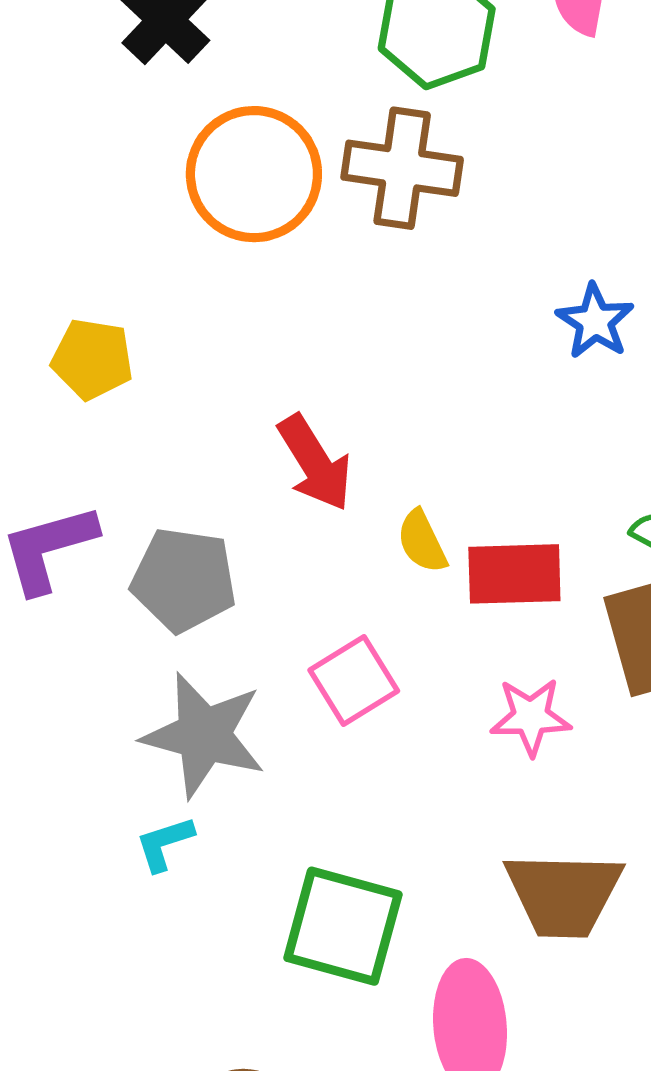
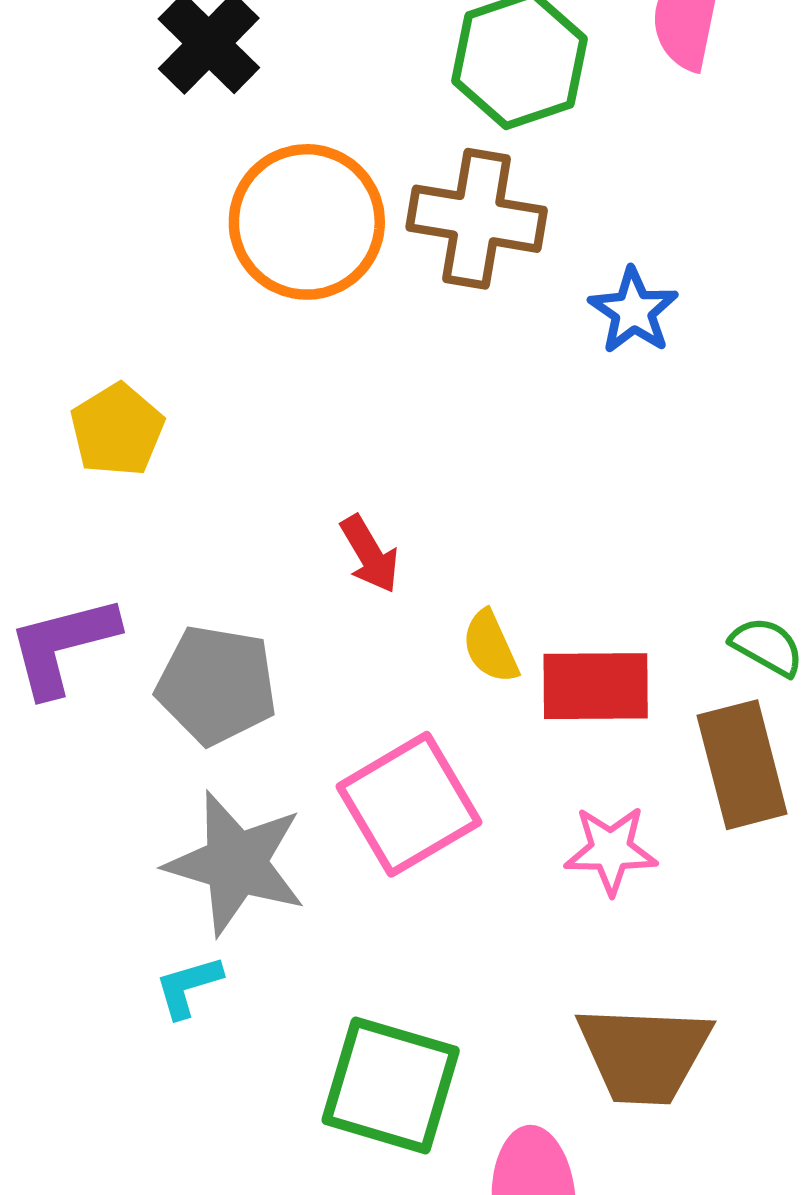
blue star: (595, 321) -> (633, 311), moved
yellow pentagon: (92, 359) -> (117, 430), turned 30
red arrow: (315, 463) -> (370, 554), size x0.7
pink square: (354, 680) -> (409, 804), size x1.4

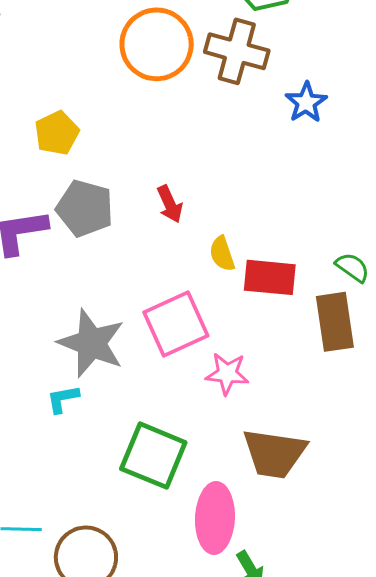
gray pentagon: (217, 685) -> (85, 208), moved
pink star: (611, 850) -> (227, 374), moved

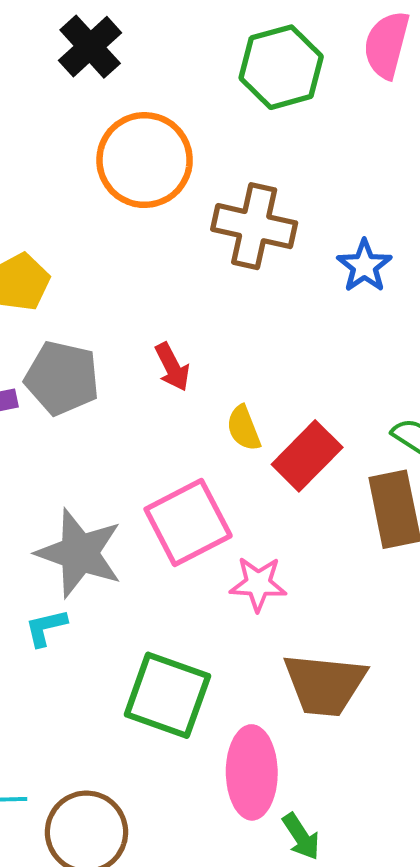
brown cross: (237, 51) -> (254, 226), moved
blue star: (306, 102) -> (364, 266), moved
red rectangle: (270, 277) -> (307, 456), turned -48

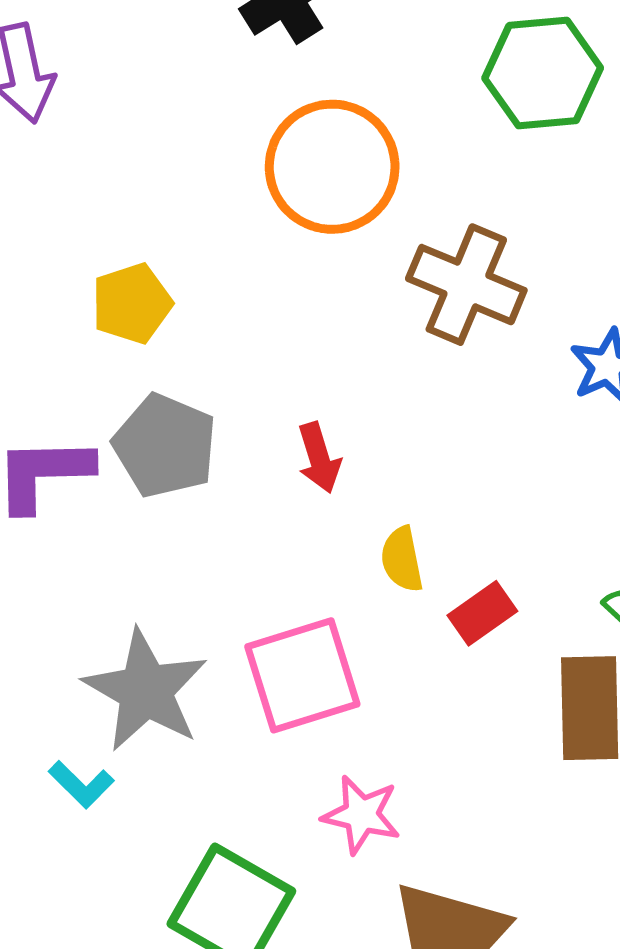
red rectangle: (307, 456) -> (482, 613), size x0.7
pink star: (258, 584) -> (361, 815), moved
cyan L-shape: (46, 628) -> (81, 784), turned -132

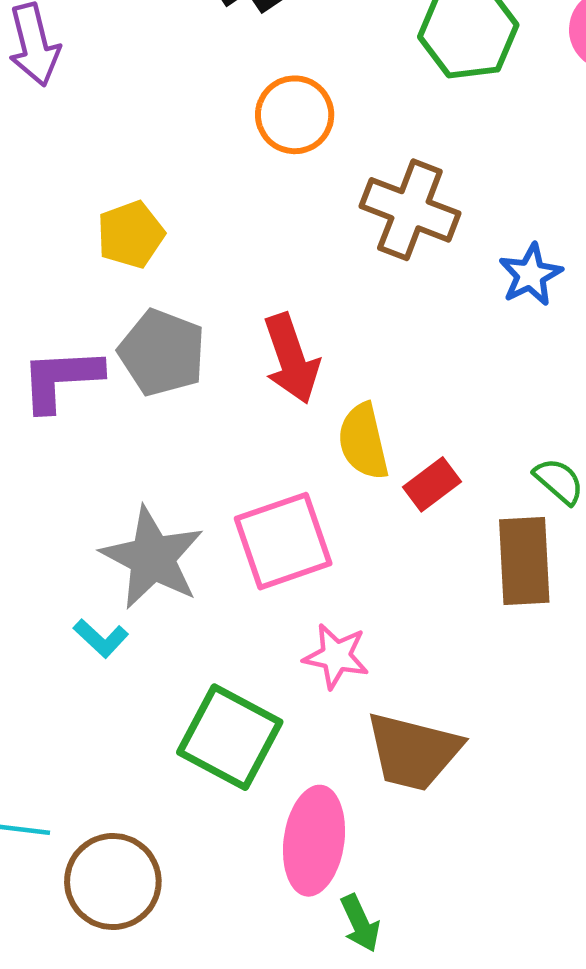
orange circle: (332, 167) -> (295, 115), size x0.7
red arrow: (319, 458) -> (291, 359), size x1.5
yellow semicircle: (402, 559) -> (363, 441), size x1.4

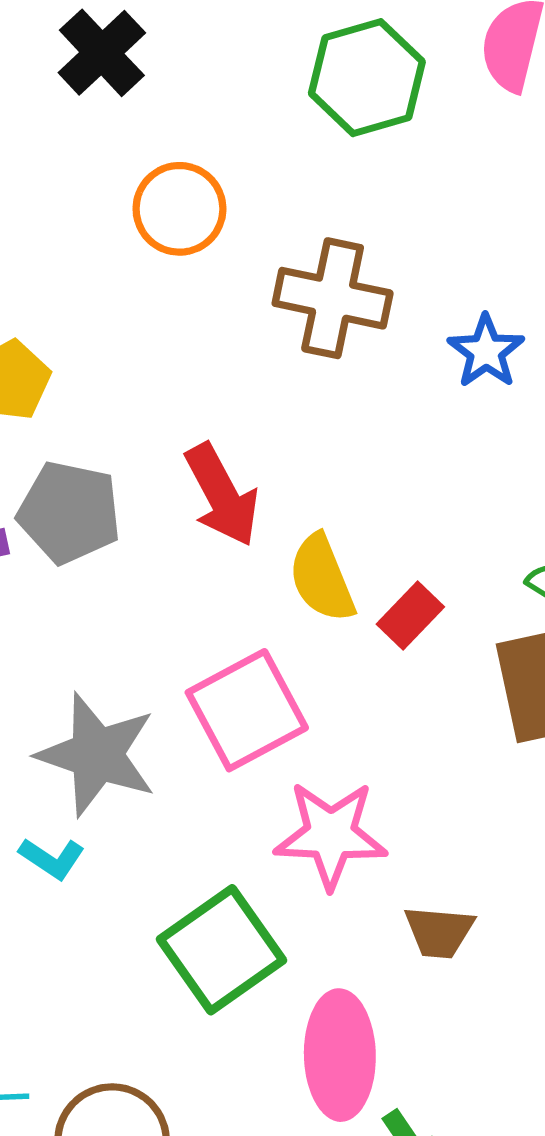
pink star: (336, 656) -> (331, 835), size x1.4
green square: (230, 737) -> (222, 950), turned 36
brown trapezoid: (413, 751) -> (439, 932), size x0.6

